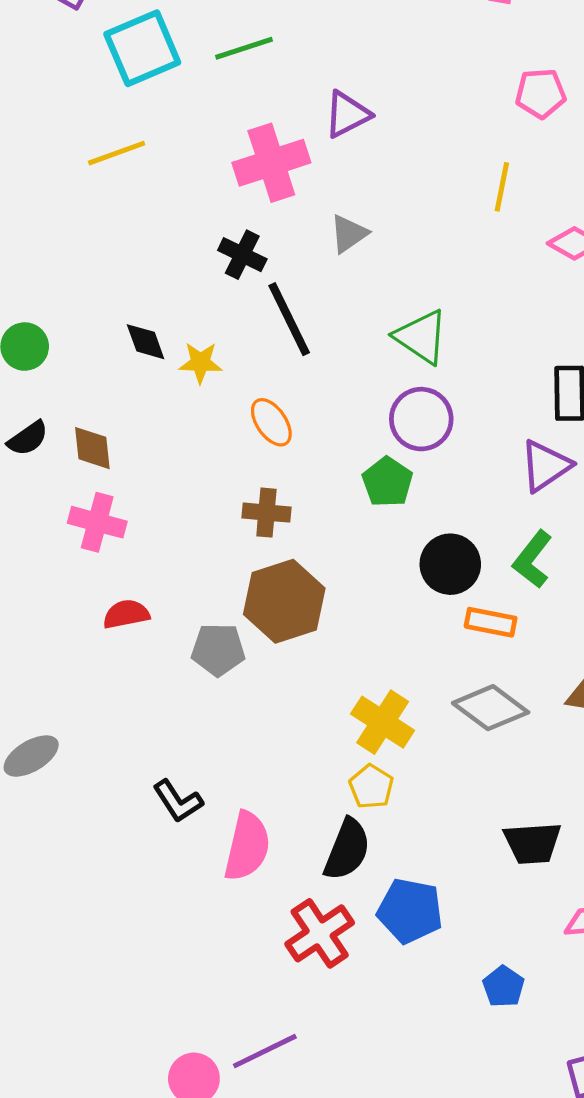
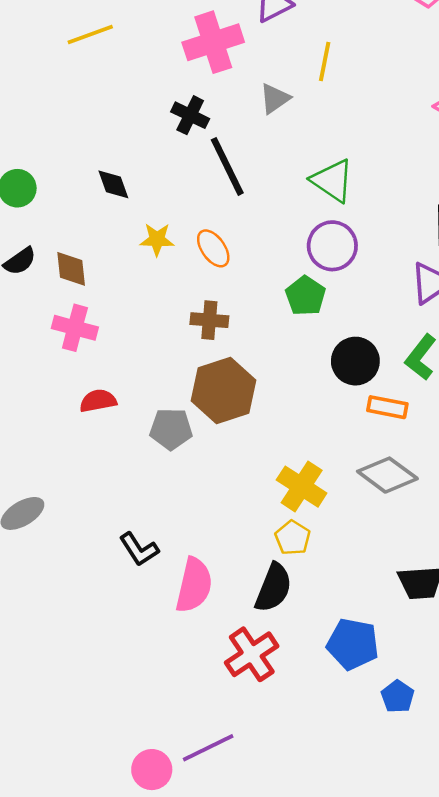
yellow line: (502, 187) -> (325, 61), moved
yellow star: (200, 363) -> (157, 239), moved
blue pentagon: (410, 911) -> (353, 644), moved

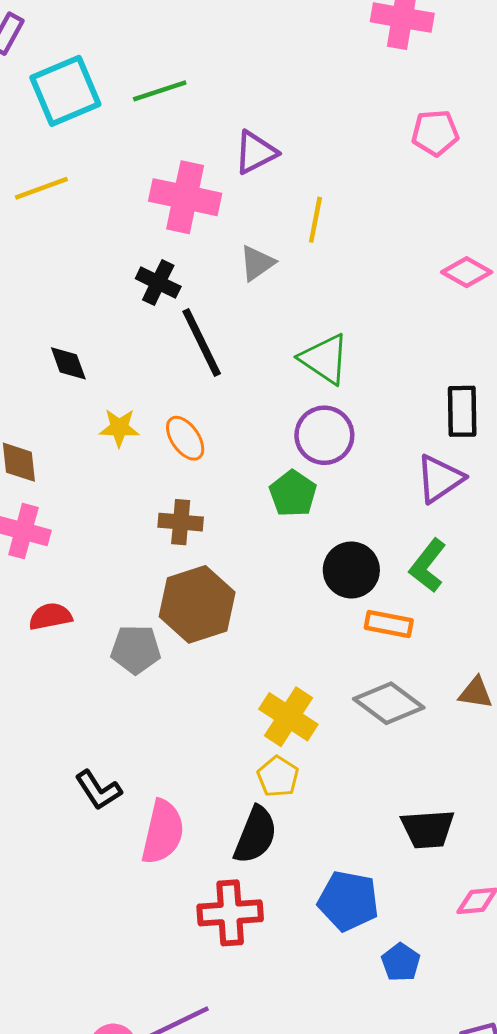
pink cross: (213, 42) -> (185, 197), turned 30
red cross: (252, 654) -> (230, 913), turned 30

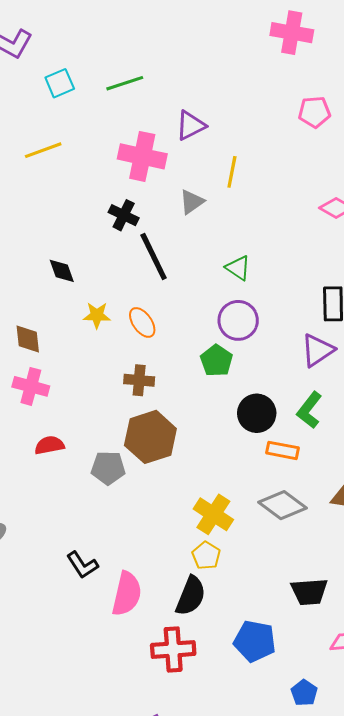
cyan square: (65, 91) -> (60, 83), size x0.6
green triangle: (324, 359) -> (238, 268), size x0.7
blue pentagon: (401, 962) -> (304, 693), moved

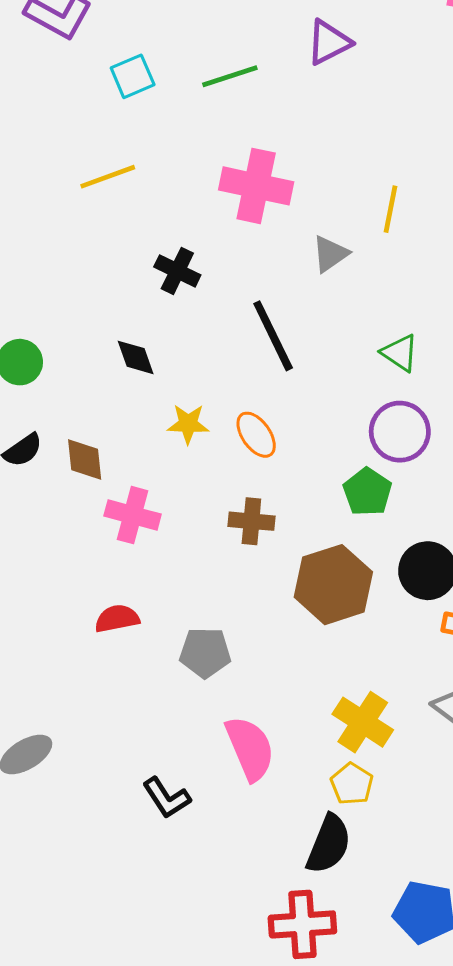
purple triangle: (191, 125) -> (329, 42), moved
black cross: (124, 215) -> (177, 271), moved
pink cross: (31, 386) -> (133, 515), moved
brown hexagon: (150, 437) -> (333, 585), moved
pink semicircle: (127, 594) -> (250, 748), moved, turned -36

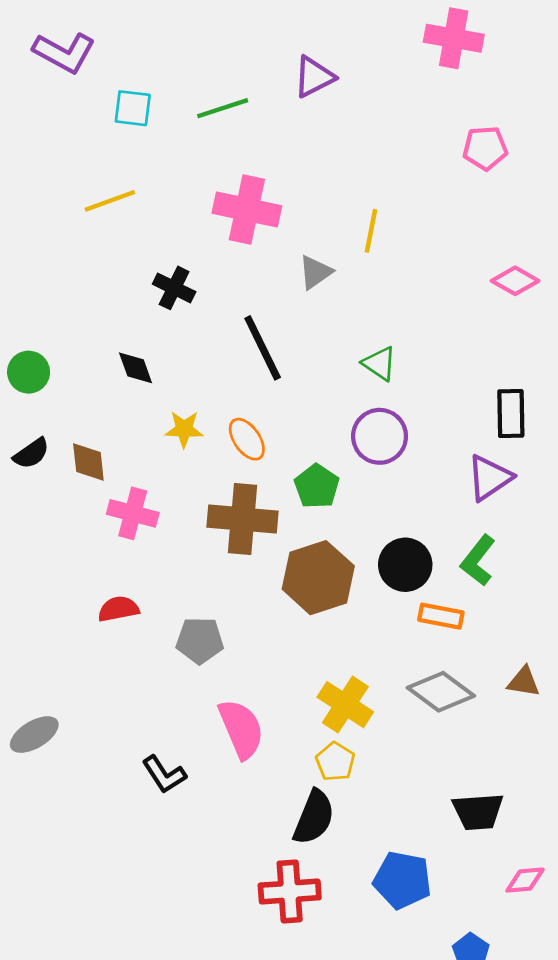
cyan square: (133, 76) -> (133, 108), turned 30
green pentagon: (367, 492) -> (317, 486), moved
brown cross: (251, 521) -> (243, 519), size x1.6

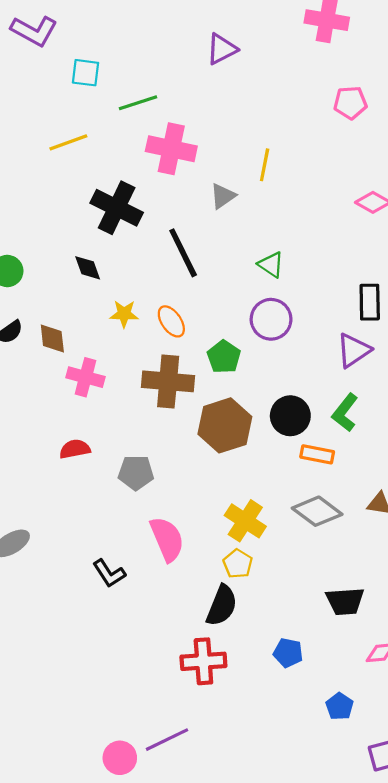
green line: (223, 108) -> (138, 103), moved
black cross: (174, 288) -> (117, 208), size x1.6
blue pentagon: (402, 880) -> (288, 653), size x0.7

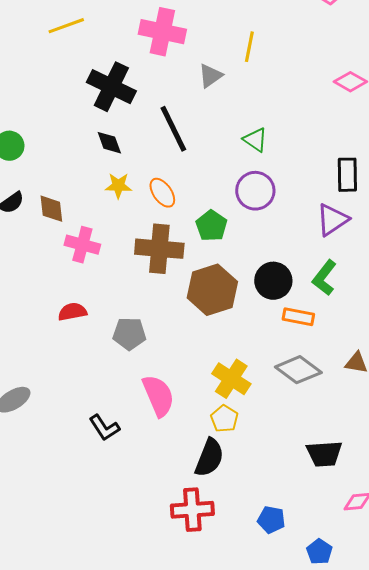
black diamond: (88, 268) -> (109, 143), moved
blue pentagon: (288, 653) -> (271, 520), moved

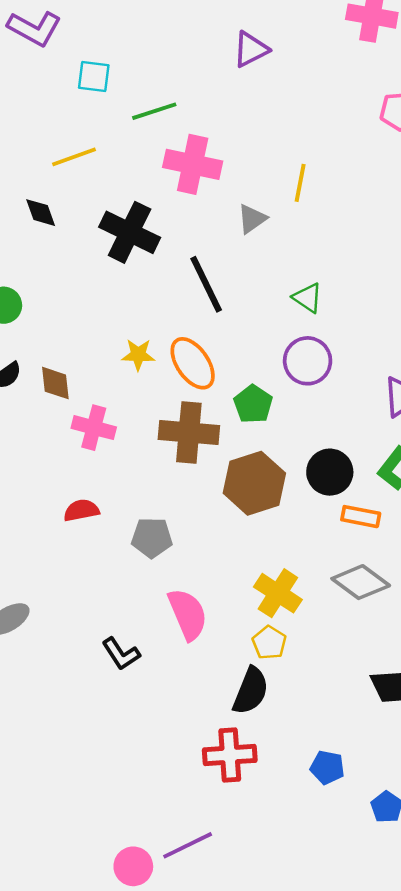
black diamond: (109, 143) -> (41, 213), moved
orange ellipse: (162, 193) -> (193, 363), size x1.4

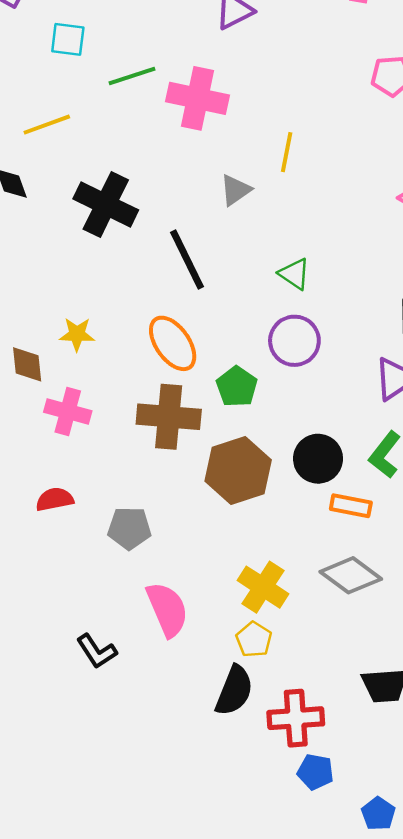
pink cross: (193, 164) -> (197, 98), moved
yellow star: (138, 355) -> (77, 334), moved
red cross: (230, 755) -> (296, 718), moved

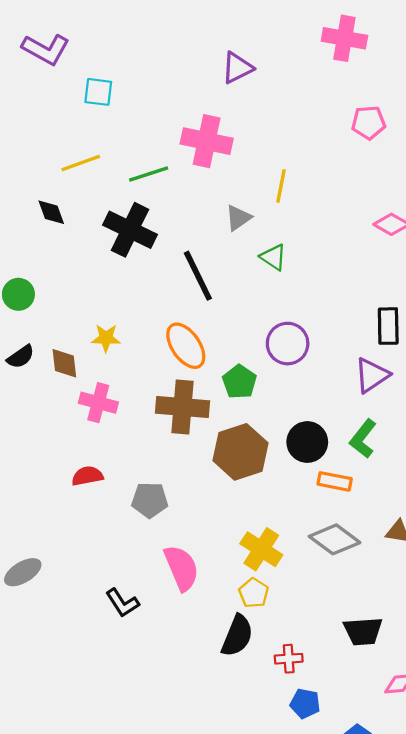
green line: (132, 76) -> (149, 174), moved
green triangle: (294, 274) -> (273, 257), moved
red cross: (296, 718) -> (289, 659), size x0.6

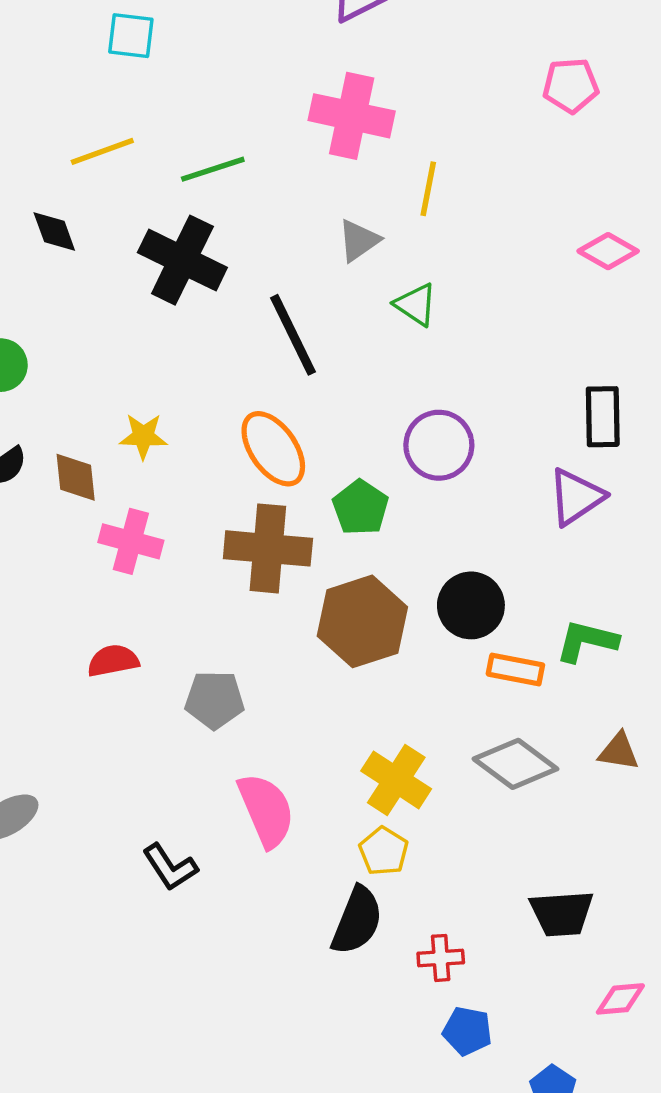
pink cross: (207, 141) -> (352, 116), moved
green L-shape: (363, 439) -> (587, 641), moved, turned 66

